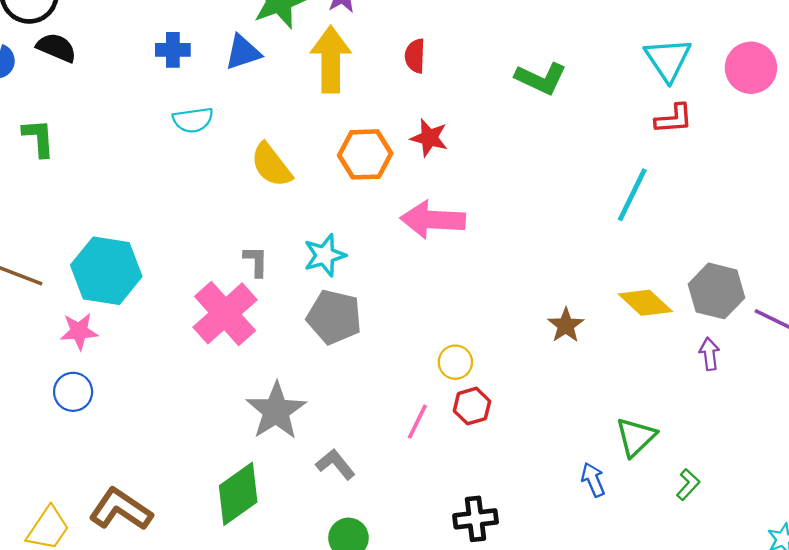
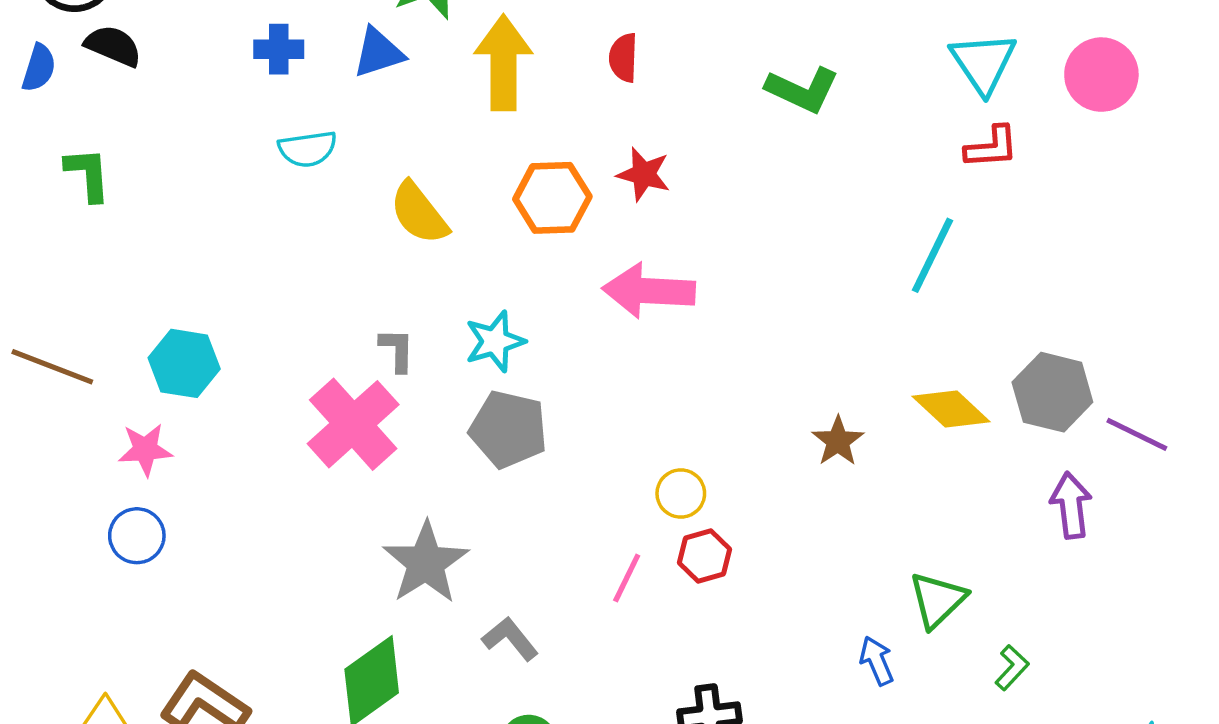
cyan hexagon: (106, 271) -> (184, 363), size x0.7
purple arrow: (709, 354) -> (1071, 505), moved, size x1.4

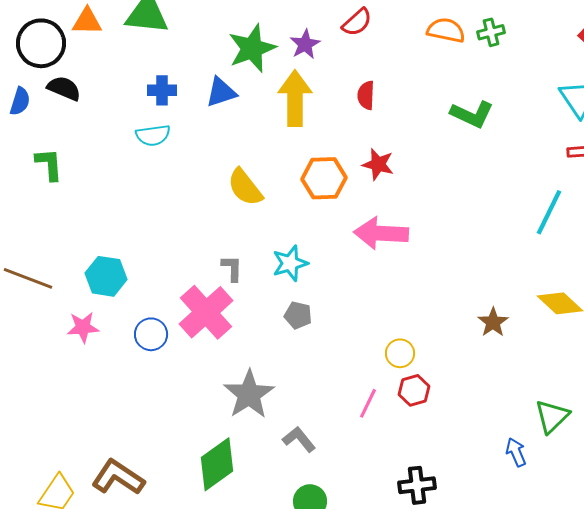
cyan semicircle: (307, 149) -> (153, 135), moved
gray pentagon: (508, 429) -> (298, 315), size x0.6
blue circle: (137, 536) -> (151, 334), moved

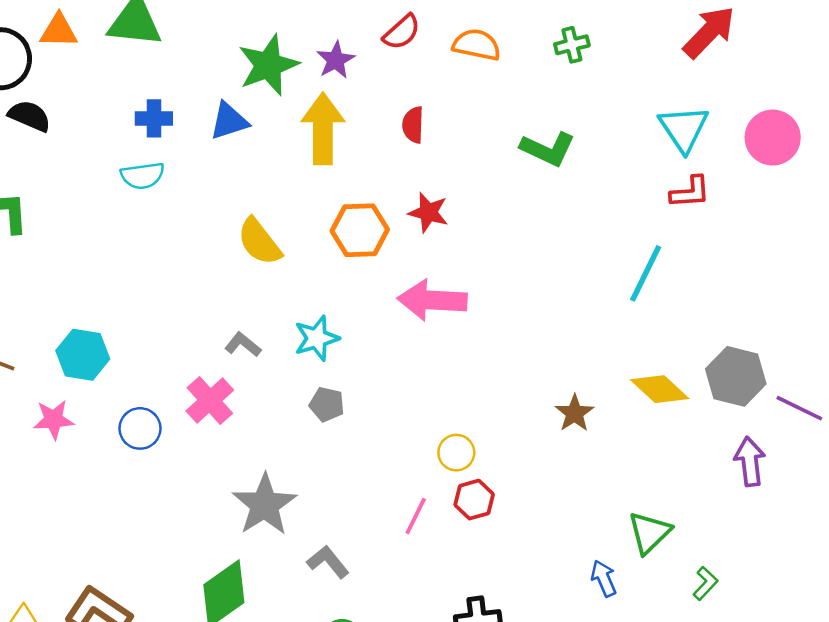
orange semicircle: (446, 30) -> (477, 45), moved
gray L-shape: (232, 268) -> (243, 345), turned -52
pink cross: (206, 312) -> (210, 400), size x0.7

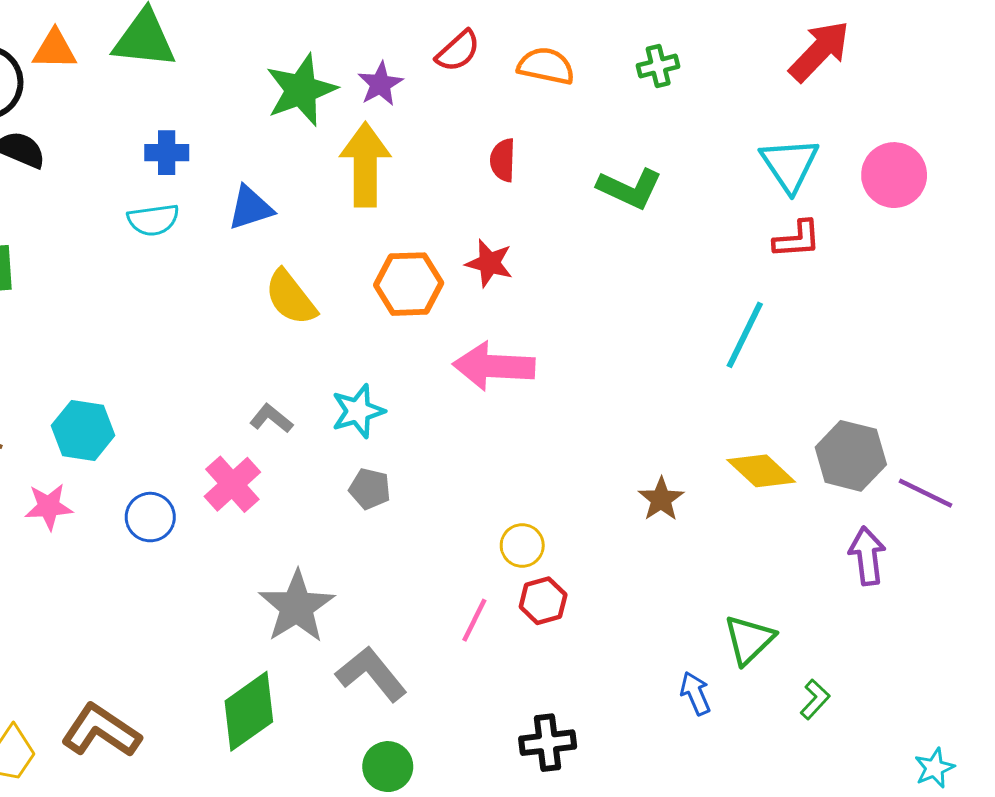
blue triangle: (229, 121) -> (250, 208), moved
red semicircle: (413, 125) -> (503, 160), moved
gray L-shape: (328, 562) -> (371, 674), size x1.4

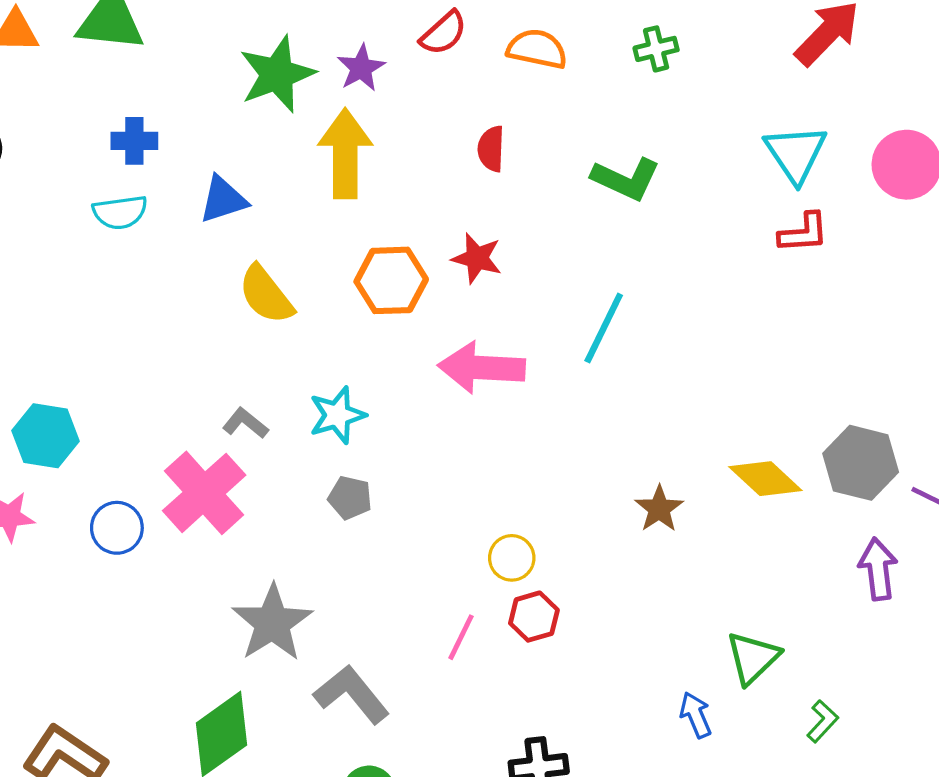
cyan line: (745, 335) -> (604, 328), moved
pink cross: (232, 484) -> (204, 493), size x1.4

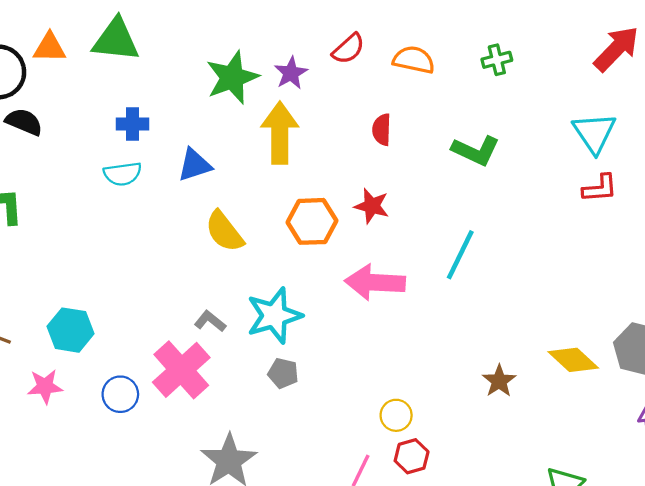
cyan star: (337, 415) -> (274, 316), size x1.4

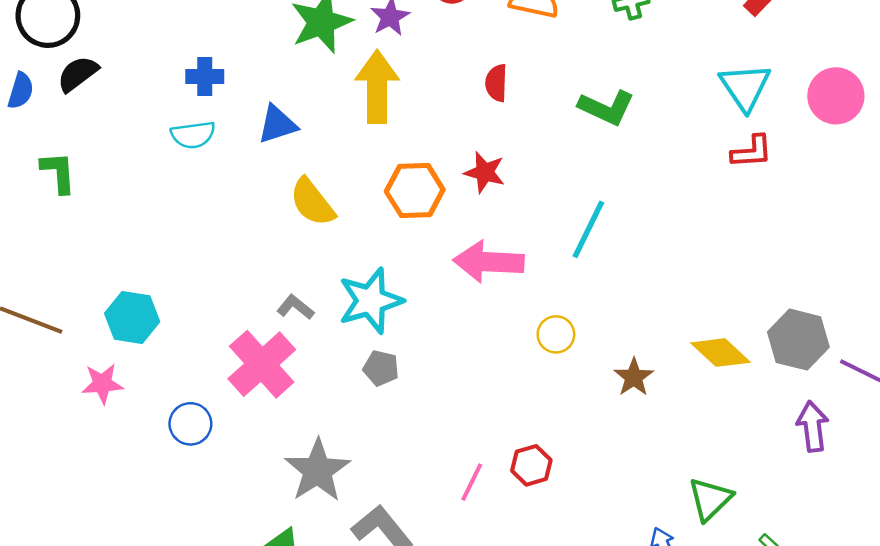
black semicircle: (24, 122) -> (78, 74), turned -60
blue circle: (120, 394) -> (190, 424), moved
yellow circle: (396, 415) -> (556, 334), moved

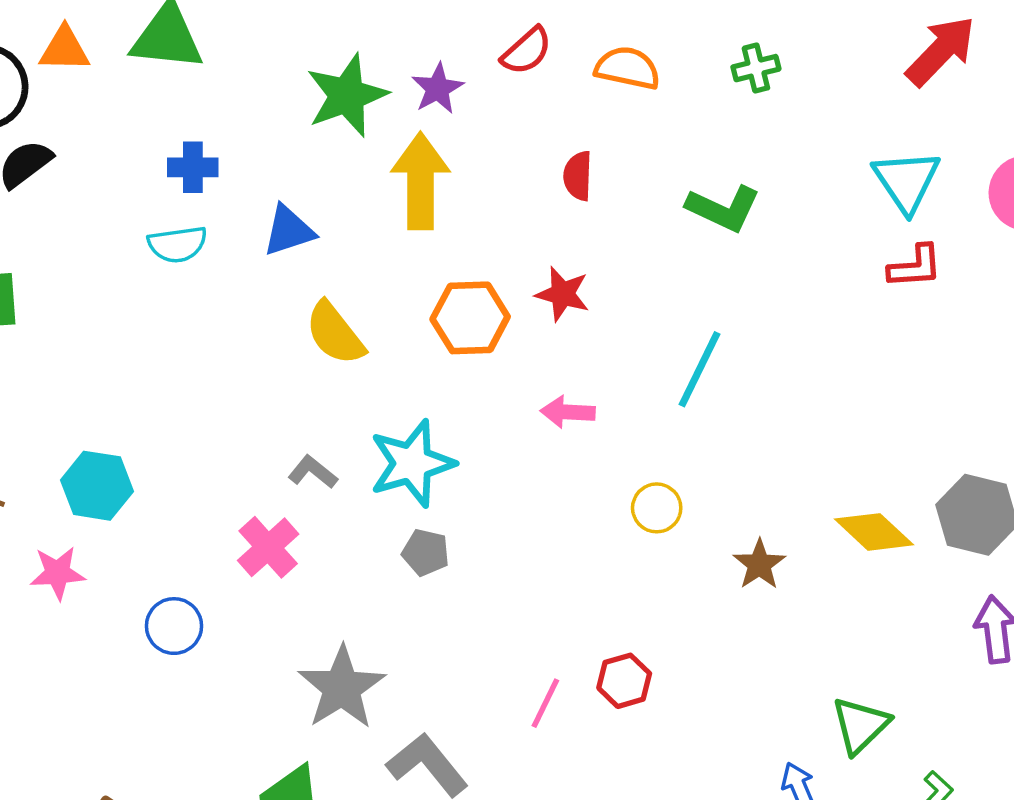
pink arrow: (489, 262) -> (568, 412), size x0.6
pink cross: (262, 364) -> (268, 547), size x0.7

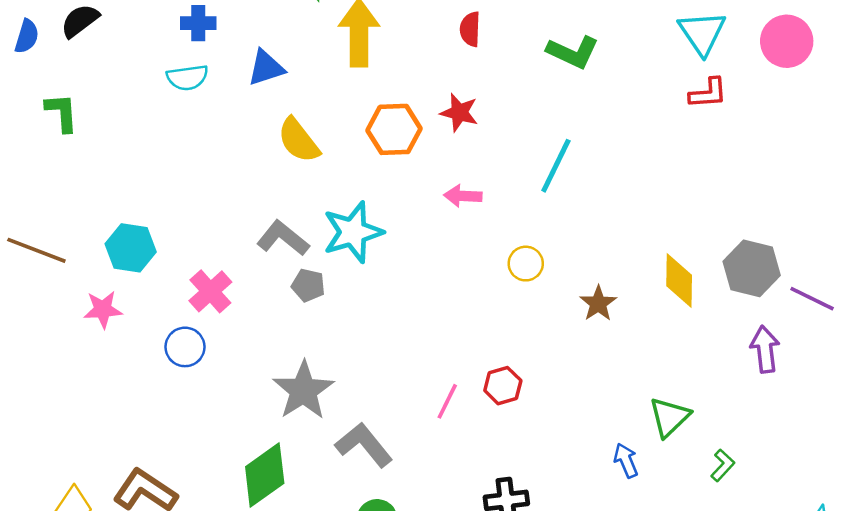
gray L-shape: (313, 472) -> (283, 238), size x1.5
yellow diamond: (874, 532) -> (679, 280), turned 48
pink cross: (268, 547) -> (210, 291), moved
gray pentagon: (426, 552) -> (308, 285), moved

